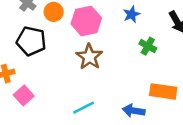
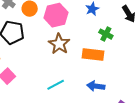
orange rectangle: (163, 91) -> (93, 54), moved

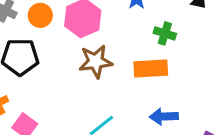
brown star: (59, 44) -> (96, 62), turned -30

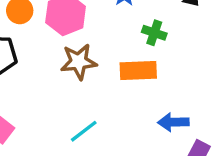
blue arrow: (164, 117) -> (173, 122), moved

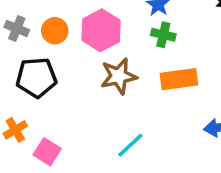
green cross: (154, 33) -> (163, 35), moved

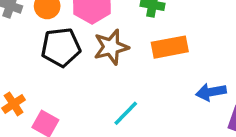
black pentagon: (36, 78) -> (61, 47), moved

